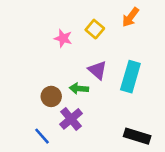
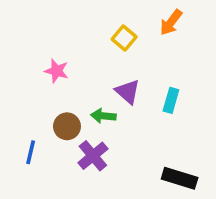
pink star: (63, 38) -> (57, 71), moved
cyan rectangle: (130, 77) -> (171, 100), size x0.6
blue line: (42, 136) -> (31, 152), moved, turned 54

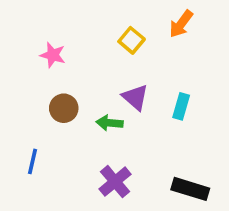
pink star: (57, 71) -> (53, 55), moved
brown circle: (67, 126) -> (64, 108), moved
purple cross: (93, 156) -> (115, 182), moved

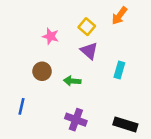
pink star: (53, 55) -> (51, 36), moved
purple triangle: (135, 97) -> (89, 51), moved
purple cross: (115, 182) -> (76, 120), turned -30

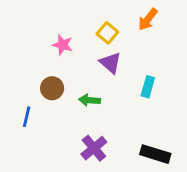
blue line: (22, 106) -> (27, 117), moved
purple cross: (76, 120) -> (94, 148), turned 30

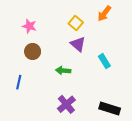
pink star: (63, 45) -> (29, 26), moved
cyan rectangle: (148, 87) -> (104, 61), turned -48
brown circle: (52, 88) -> (33, 52), moved

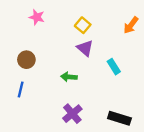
orange arrow: (104, 13) -> (131, 25), moved
pink star: (29, 26) -> (37, 17), moved
brown circle: (33, 52) -> (26, 60), moved

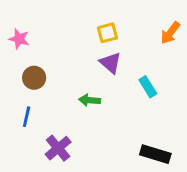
pink star: (37, 17) -> (19, 39), moved
yellow square: (83, 25) -> (107, 33), turned 35
purple cross: (72, 114) -> (58, 148), moved

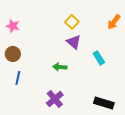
yellow square: (107, 33) -> (72, 22), turned -32
brown circle: (34, 78) -> (13, 54), moved
purple cross: (58, 148) -> (55, 99), moved

